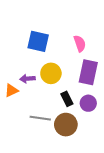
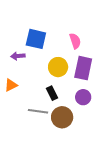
yellow circle: (51, 73) -> (58, 67), moved
purple arrow: (27, 79) -> (18, 56), moved
black rectangle: (67, 99) -> (52, 93), moved

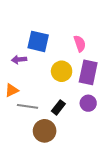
black rectangle: (52, 93) -> (58, 107), moved, turned 64
gray line: (38, 111) -> (28, 106), moved
brown circle: (62, 117) -> (45, 131), moved

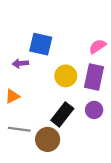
pink semicircle: (80, 44) -> (97, 46), moved, turned -105
gray line: (28, 106) -> (19, 129), moved
black rectangle: (58, 107) -> (62, 114), size x1.5

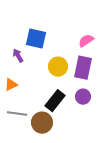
purple arrow: (20, 63) -> (18, 56), turned 64

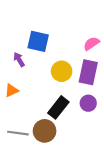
gray line: (17, 114) -> (18, 133), moved

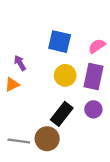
blue square: (38, 41) -> (60, 42), moved
orange triangle: (12, 90) -> (12, 84), moved

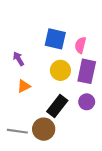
pink semicircle: (97, 46) -> (80, 45), moved, turned -42
orange triangle: (12, 84) -> (24, 86), moved

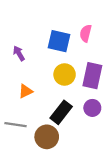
pink semicircle: (80, 45) -> (86, 33), moved
purple arrow: (18, 59) -> (19, 53), moved
gray line: (17, 131) -> (16, 125), moved

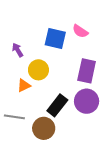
pink semicircle: (86, 33) -> (80, 31), turned -70
yellow circle: (65, 75) -> (38, 70), moved
purple circle: (92, 108) -> (87, 101), size x1.5

